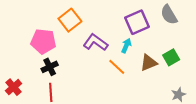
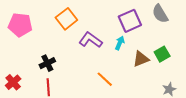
pink pentagon: (43, 41) -> (20, 25), moved
orange line: (117, 67) -> (105, 79), moved

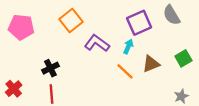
green square: (162, 54) -> (183, 58), moved
orange line: (105, 79) -> (125, 71), moved

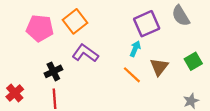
pink pentagon: (21, 27) -> (40, 28), moved
purple L-shape: (97, 43) -> (85, 53), moved
brown triangle: (151, 64) -> (159, 67), turned -30

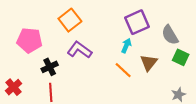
gray semicircle: (181, 16) -> (170, 35), moved
pink pentagon: (40, 28) -> (29, 40), moved
green square: (193, 61) -> (181, 57), turned -35

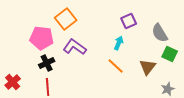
purple square: (137, 22) -> (129, 21), size x0.7
pink pentagon: (29, 40) -> (42, 38), moved
brown triangle: (149, 63) -> (148, 67), moved

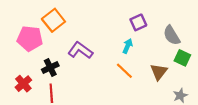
orange square: (66, 19) -> (53, 20), moved
pink pentagon: (42, 38) -> (30, 39), moved
red cross: (13, 82) -> (23, 84), moved

